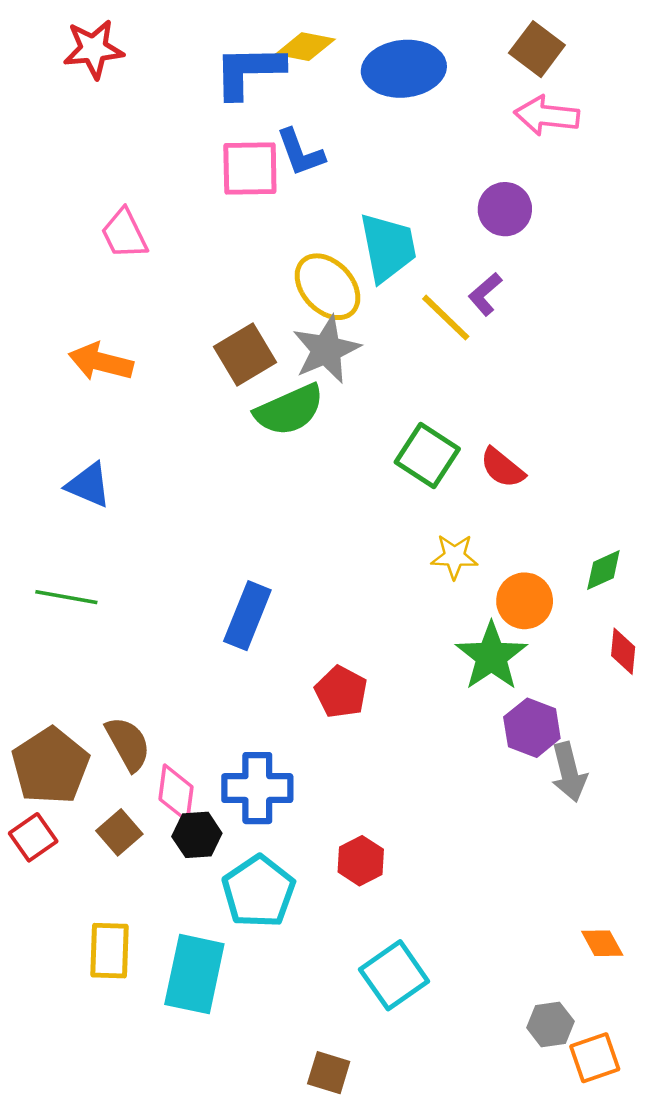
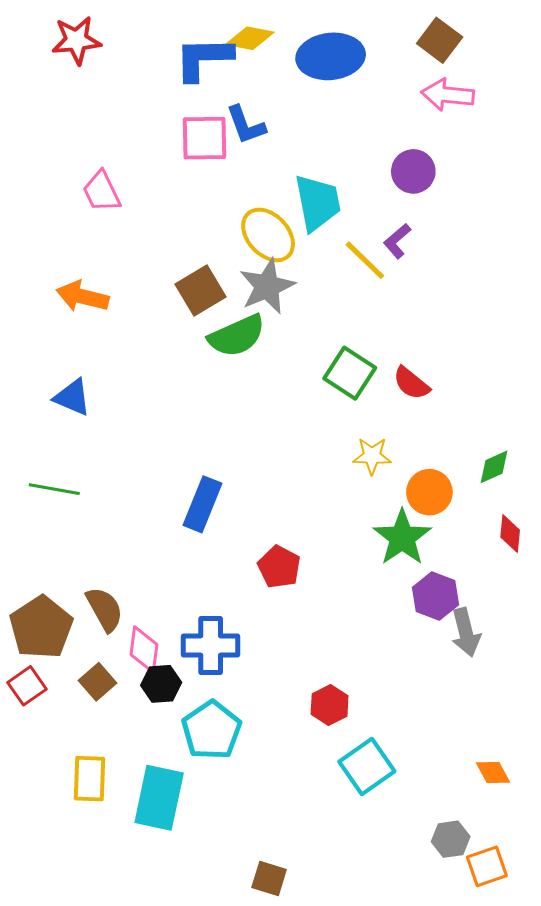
red hexagon: (361, 861) -> (330, 705), moved
cyan square: (394, 975) -> (367, 767), moved

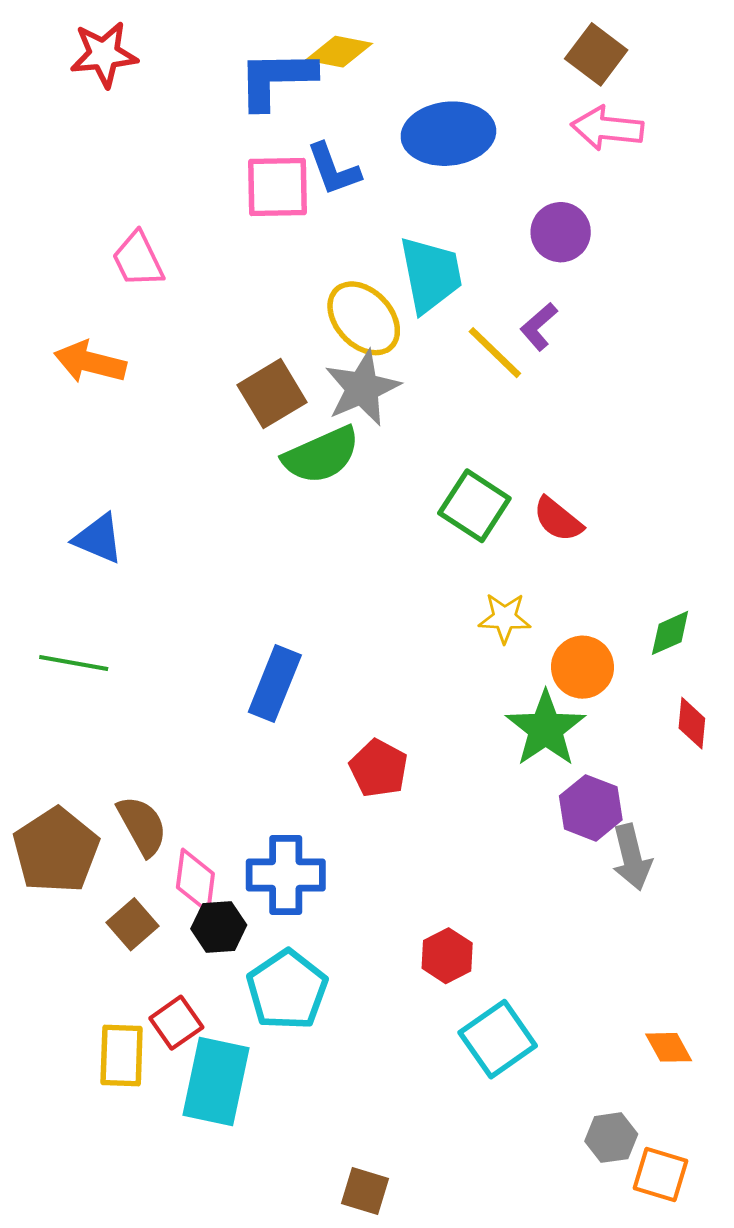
blue ellipse: (331, 56) -> (448, 134), moved
orange arrow: (82, 296) -> (90, 362), moved
red square: (27, 686) -> (176, 1023), moved
orange square: (487, 866) -> (660, 1175), turned 36

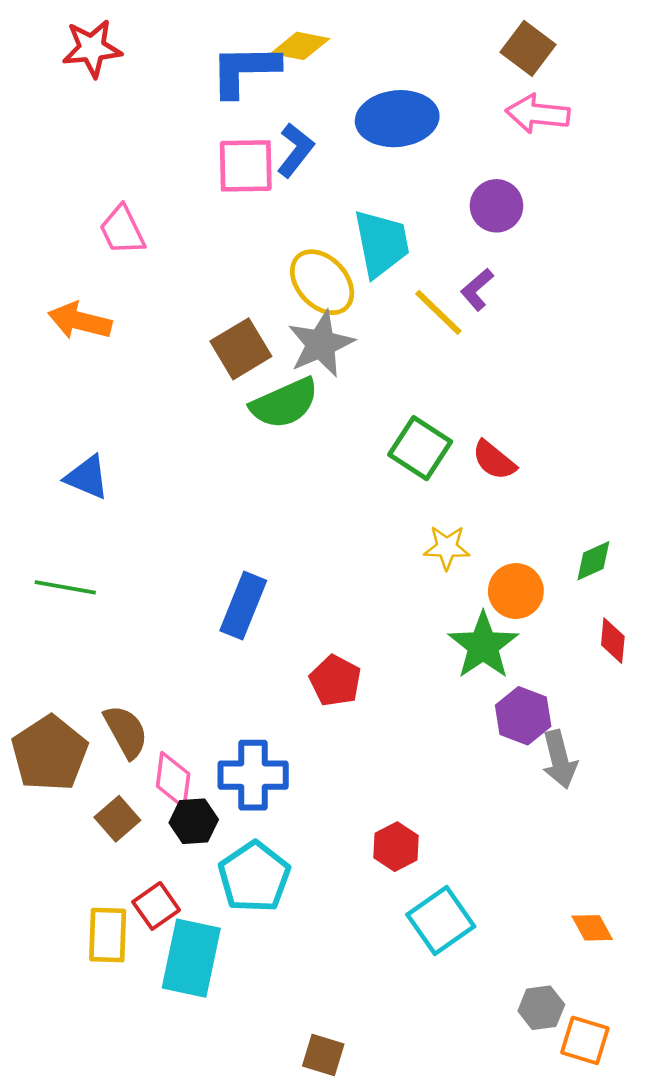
blue L-shape: (334, 169) -> (295, 150), turned -122

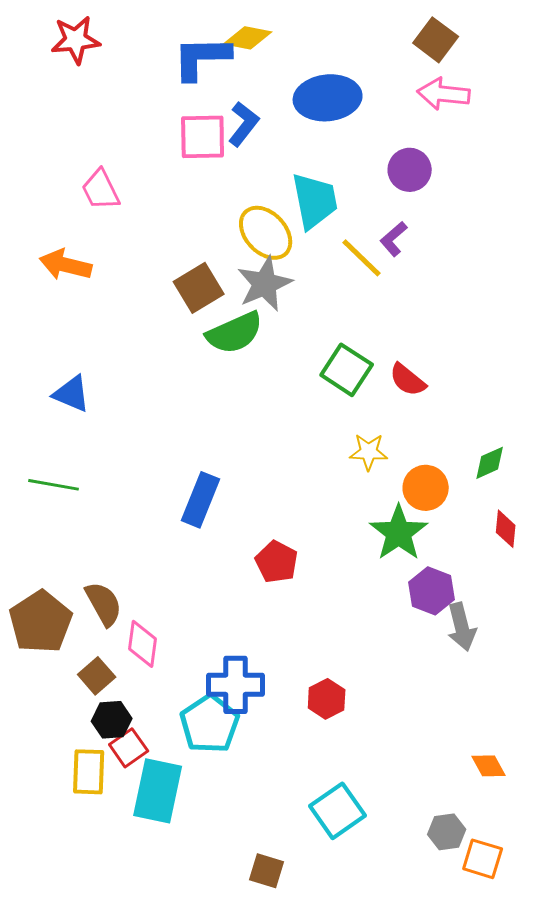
blue cross: (253, 775) -> (236, 685), moved
black hexagon: (194, 821) -> (112, 720), moved
cyan square: (441, 921) -> (338, 811), moved

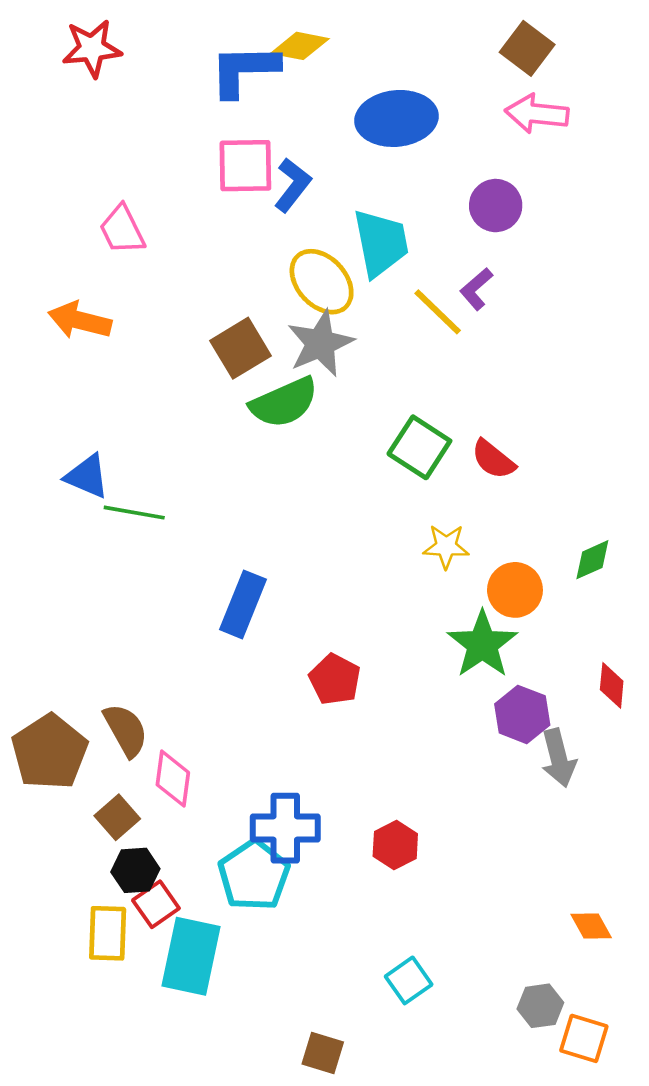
blue L-shape: (244, 124) -> (293, 185), moved
green line: (54, 485) -> (134, 513), moved
red diamond: (506, 529) -> (612, 685), moved
cyan square: (338, 811) -> (409, 980), size x0.7

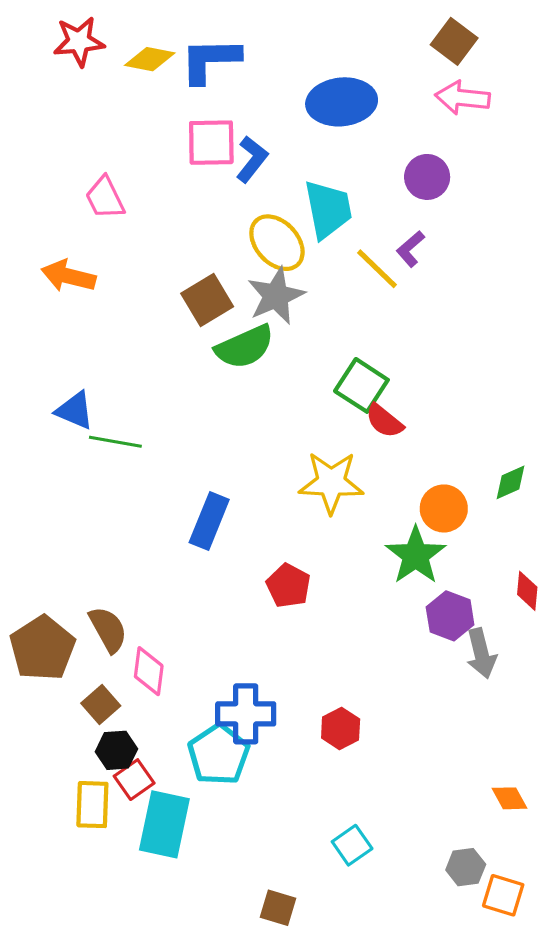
yellow diamond: (300, 46) -> (150, 59), moved
red semicircle: (493, 459) -> (384, 421), moved
yellow star: (446, 546) -> (331, 482), moved, size x1.6

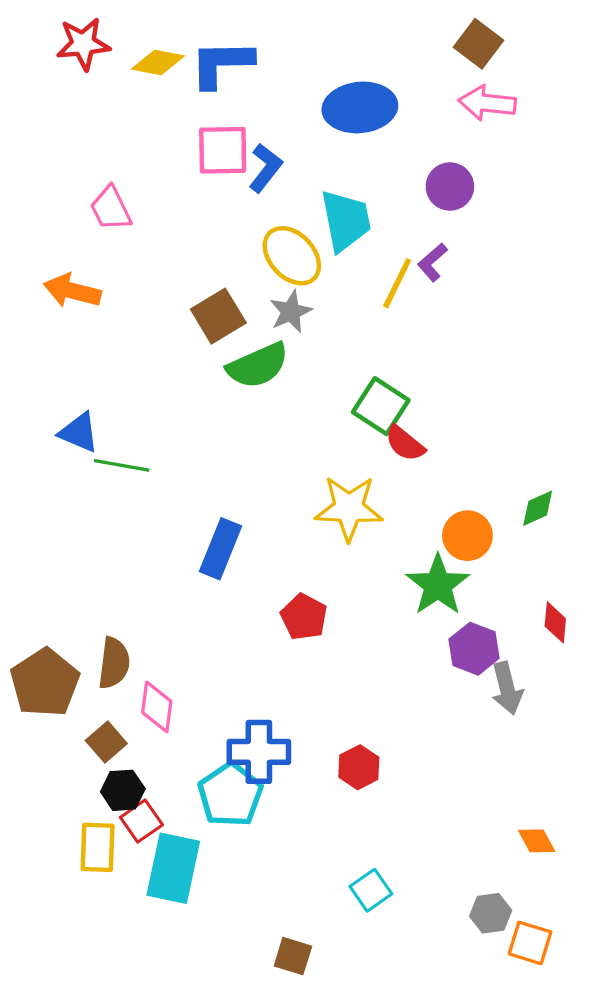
yellow line: (377, 269) -> (397, 283), turned 72
gray star: (276, 296) -> (291, 312), size x0.7
brown semicircle: (108, 629) -> (114, 663), turned 36

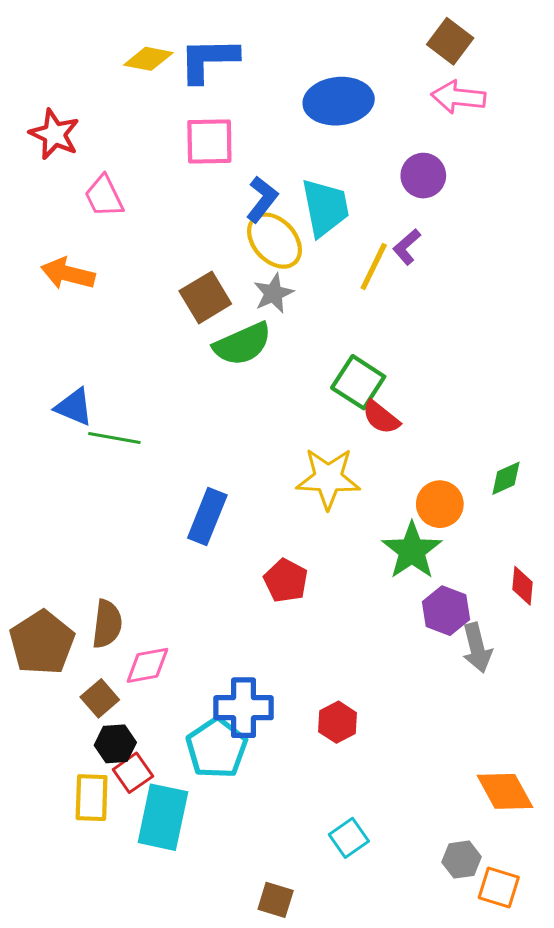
red star: (83, 44) -> (54, 134), moved, turned 30
blue L-shape: (265, 168) -> (262, 199), moved
pink diamond: (157, 707) -> (147, 665), turned 72
orange diamond: (537, 841) -> (505, 791), size x1.6

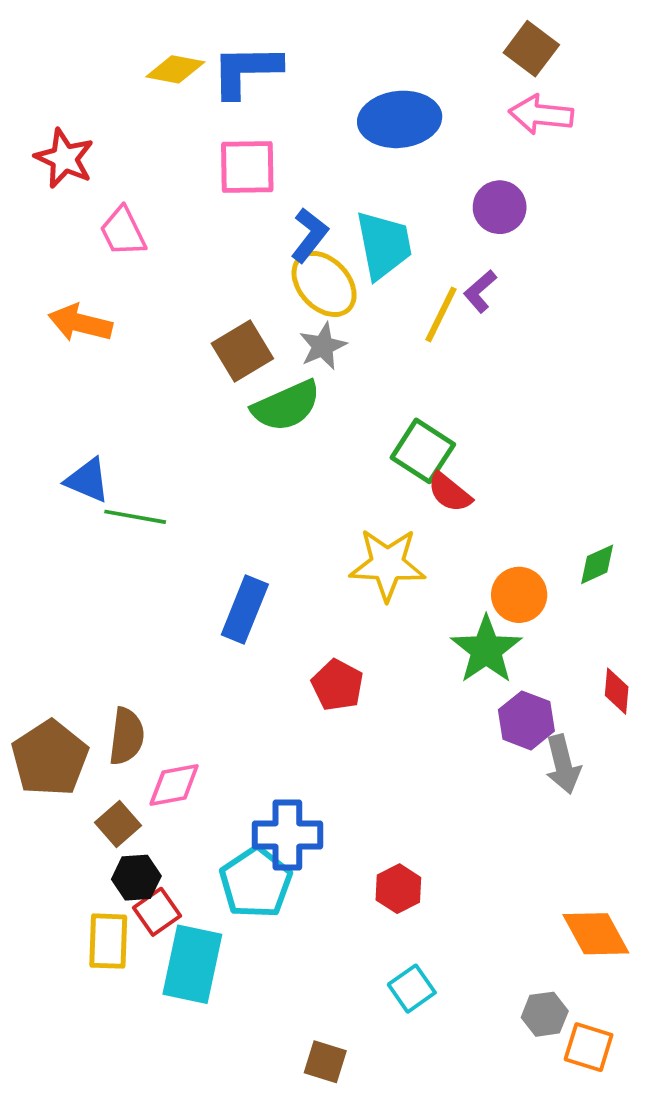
red hexagon: (338, 722) -> (398, 889), moved

